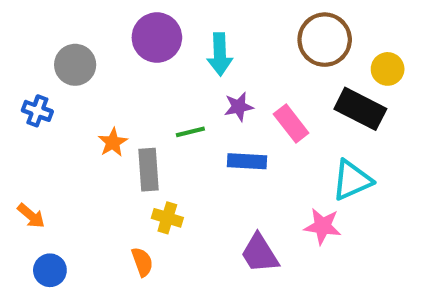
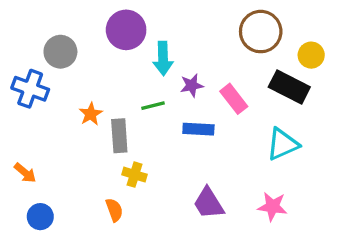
cyan arrow: (220, 54) -> (163, 58), moved
blue cross: (37, 111) -> (30, 89), size x1.5
pink star: (323, 226) -> (272, 207), moved

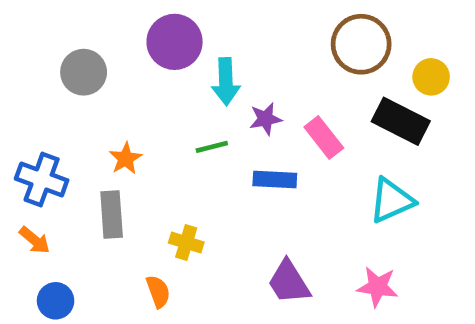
blue cross: (30, 89) -> (42, 179), moved
gray rectangle: (119, 136) -> (112, 214), moved

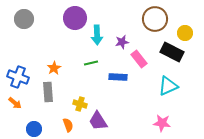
gray circle: (84, 72) -> (24, 19), moved
purple star: (265, 119) -> (122, 42), moved
purple trapezoid: (289, 282) -> (98, 121), moved
blue circle: (56, 301) -> (34, 129), moved

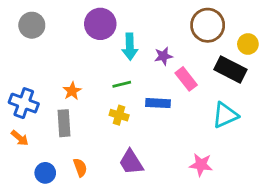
yellow cross: (80, 104) -> (119, 115), moved
pink star: (162, 123) -> (201, 165), moved
orange semicircle: (68, 125) -> (80, 167), moved

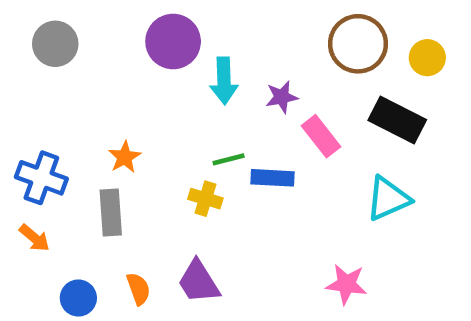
yellow circle: (248, 44) -> (427, 58), moved
green line: (122, 84) -> (229, 159), moved
purple trapezoid: (131, 162) -> (199, 282), moved

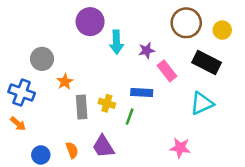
gray circle: (55, 44) -> (42, 59), moved
green line: (229, 159) -> (130, 117), moved, turned -56
gray rectangle: (111, 212) -> (82, 107), moved

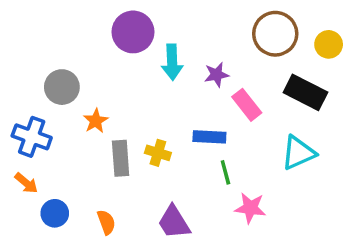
green line: (130, 117) -> (225, 172), moved, turned -35
purple trapezoid: (103, 147) -> (174, 222), moved
pink star: (180, 148) -> (250, 208), moved
blue circle: (41, 155) -> (55, 213), moved

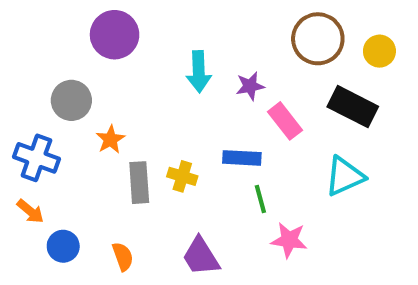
purple circle: (133, 32) -> (115, 35), moved

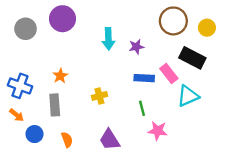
gray circle: (71, 100) -> (26, 29), moved
pink rectangle: (285, 121) -> (169, 74), moved
blue rectangle: (242, 158) -> (144, 78), moved
yellow cross: (182, 176) -> (99, 96), turned -32
gray rectangle: (139, 183) -> (55, 105), moved

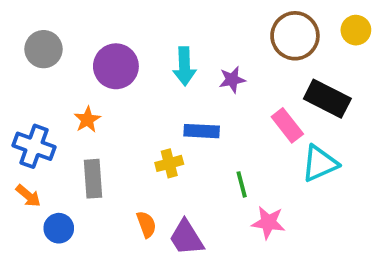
purple circle: (62, 19) -> (116, 66), moved
yellow circle: (207, 28) -> (356, 30), moved
orange star: (60, 76) -> (87, 120), moved
blue rectangle: (144, 78) -> (202, 131), moved
orange semicircle: (67, 140) -> (146, 224), moved

